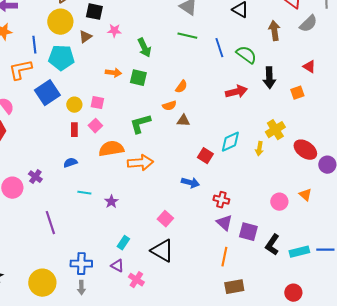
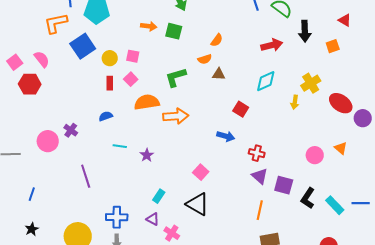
cyan diamond: (230, 142) -> (266, 81), moved
cyan rectangle: (299, 252) -> (335, 205), turned 60

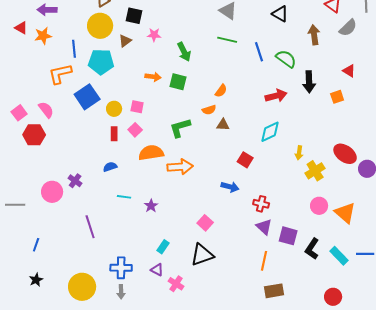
yellow cross: (311, 83) -> (315, 171), moved
orange triangle: (341, 148) -> (345, 213), moved, size x1.6
black triangle: (198, 204) -> (202, 255), turned -50

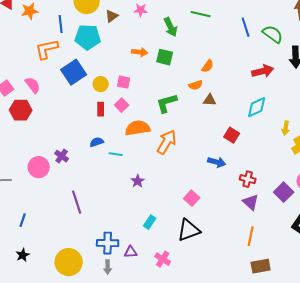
green line: (227, 40) -> (201, 14), moved
orange arrow: (180, 167) -> (167, 142), turned -55
cyan line: (124, 197) -> (116, 154), moved
purple square: (288, 236) -> (284, 192), moved, turned 30
purple triangle: (157, 270) -> (131, 252), moved, turned -32

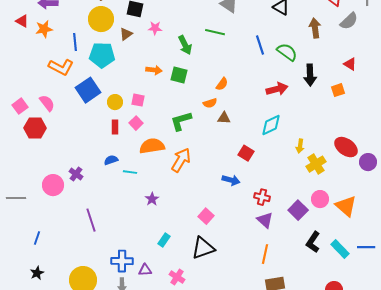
orange L-shape: (47, 49) -> (61, 67), turned -140

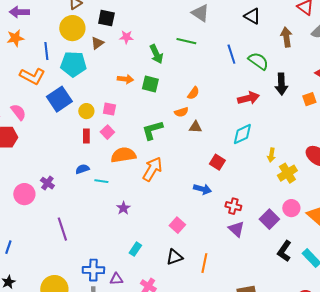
black triangle: (203, 248) -> (174, 257), size x0.7
orange line: (265, 254) -> (204, 263), moved

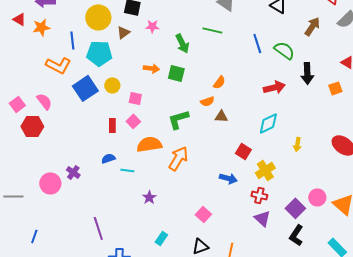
brown arrow: (286, 37) -> (312, 26), turned 42
yellow circle: (86, 111) -> (112, 85), moved
yellow cross: (287, 173) -> (265, 170), moved
purple line: (62, 229) -> (98, 228), moved
black L-shape: (284, 251) -> (296, 235), moved

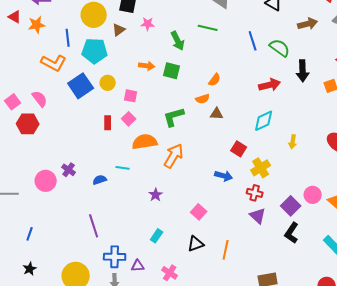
brown arrow: (312, 26) -> (308, 24), turned 42
blue semicircle: (108, 158) -> (100, 180), moved
purple star: (149, 197) -> (156, 195), moved

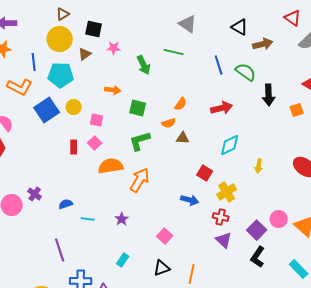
brown arrow: (308, 24) -> (263, 44), moved
green square: (172, 71) -> (138, 108), moved
red arrow: (270, 85) -> (222, 108), moved
cyan line: (123, 168) -> (88, 219), moved

